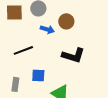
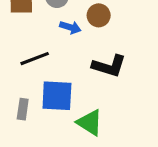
blue square: (38, 75) -> (57, 96), size x1.6

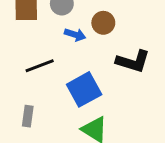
black L-shape: (109, 66) -> (133, 61), moved
blue square: (57, 96) -> (84, 89), moved, turned -32

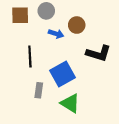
black line: (40, 66) -> (30, 57), turned -72
gray rectangle: (28, 116) -> (39, 90), moved

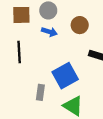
blue arrow: (56, 34) -> (49, 32), moved
black line: (30, 57) -> (19, 52), moved

